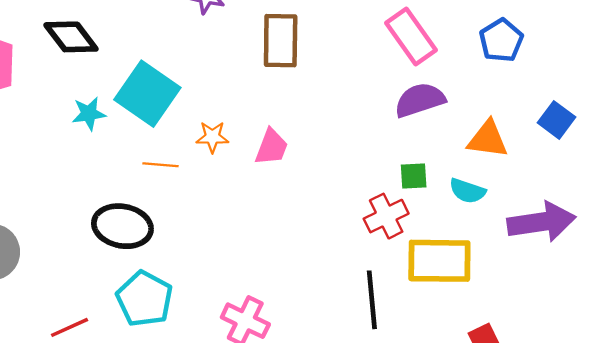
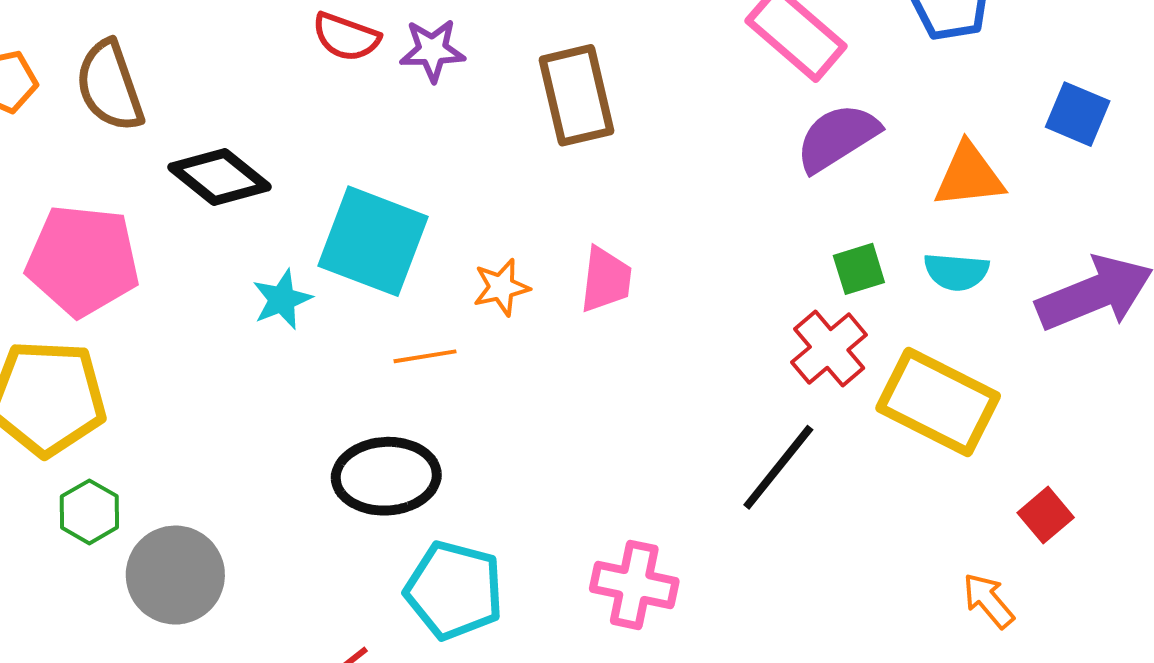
yellow rectangle: (439, 261) -> (938, 402), turned 40
black line: (372, 300) -> (778, 467), moved, turned 58

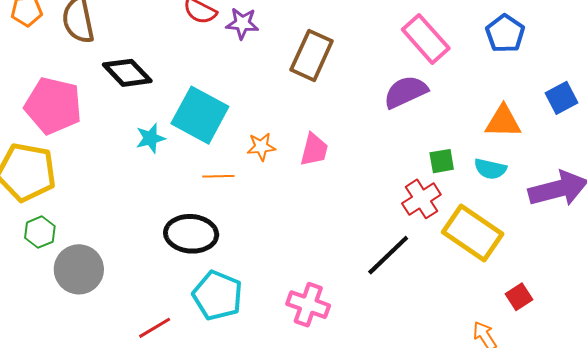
brown rectangle: (576, 95) -> (312, 55), turned 30
blue square: (1078, 114) -> (562, 98), turned 32
purple semicircle: (837, 138) -> (406, 92), moved

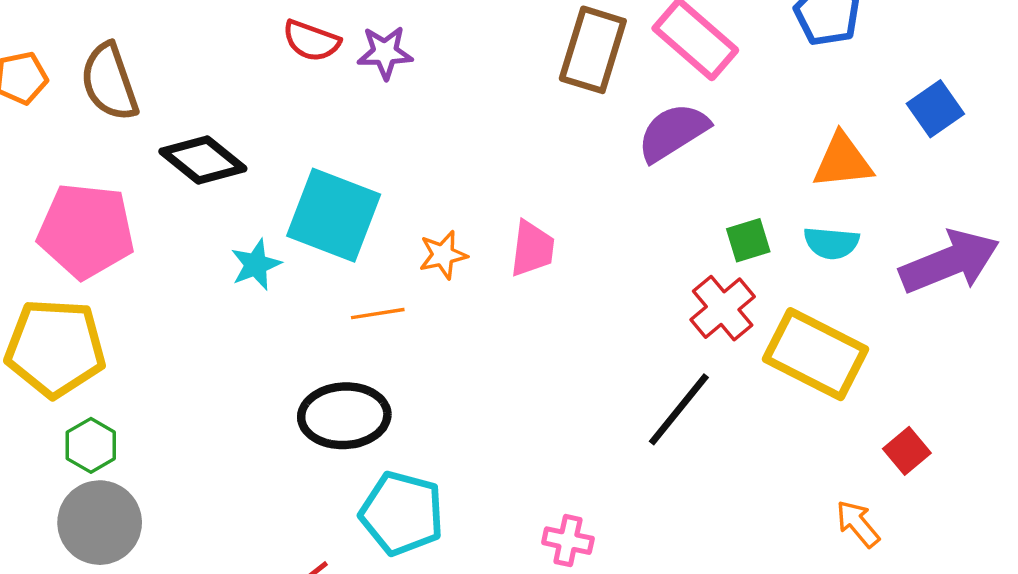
brown rectangle: (312, 55) -> (593, 50), moved
gray circle: (79, 269) -> (100, 523), moved
pink cross: (308, 305) -> (568, 541), moved, size x0.7

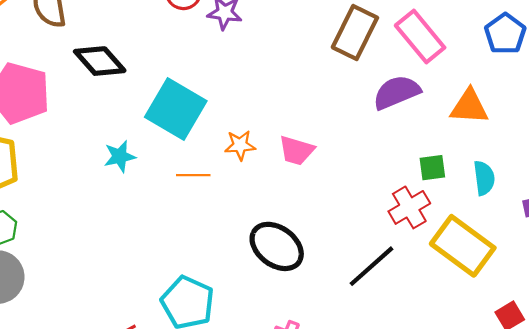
orange triangle: (843, 161) -> (469, 107), moved
cyan semicircle: (831, 243) -> (484, 178), turned -112
pink trapezoid: (532, 249) -> (296, 151), turned 90
cyan star: (256, 265) -> (120, 156), moved
black ellipse: (344, 416) -> (277, 246), moved, turned 30

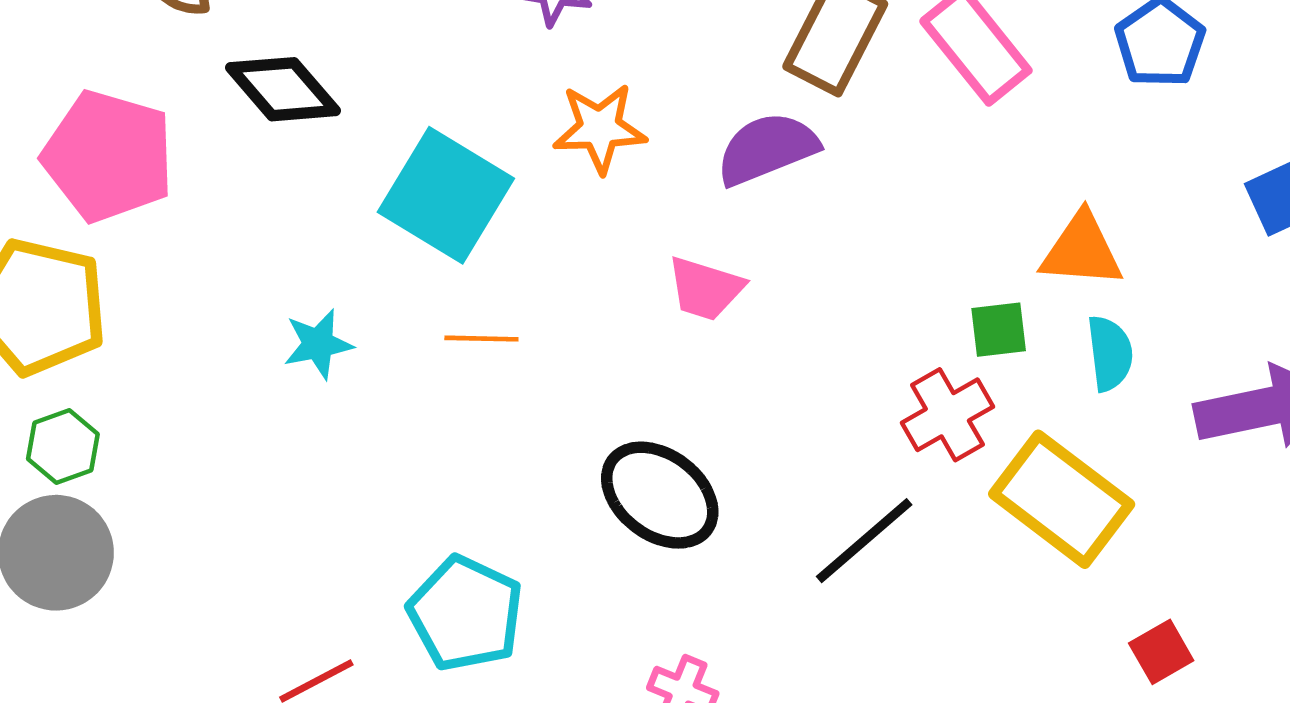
purple semicircle: (397, 92) -> (767, 149), moved
orange triangle: (469, 107) -> (1082, 250), moved
orange star: (240, 145) -> (600, 128), moved, size x1.4
cyan star: (120, 156) -> (318, 344), moved

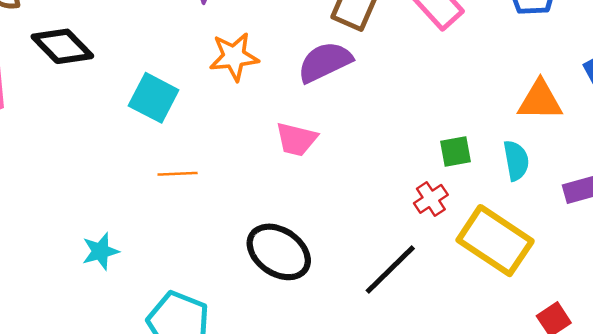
cyan square: (446, 195) -> (154, 98), size x0.7
orange triangle: (1082, 250) -> (540, 100), moved
cyan star: (318, 344) -> (100, 251), moved
red cross: (947, 415) -> (431, 199), size x0.7

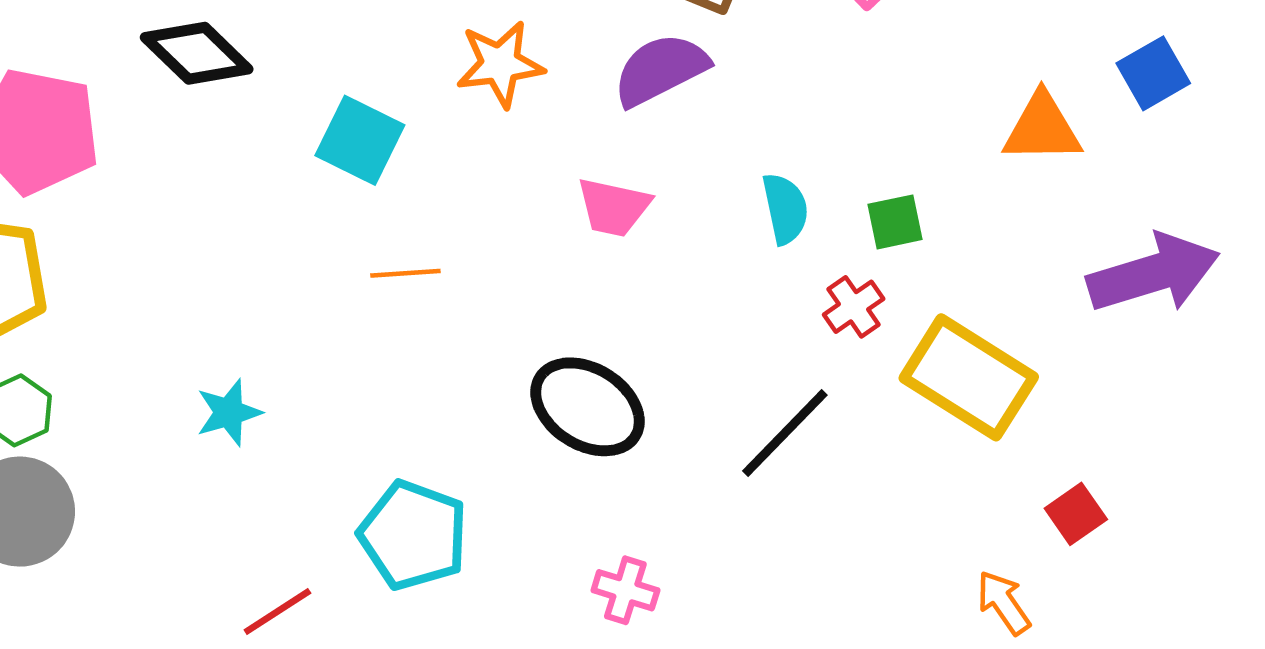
cyan semicircle: (516, 160) -> (785, 209), moved
cyan star: (100, 251) -> (229, 413), moved

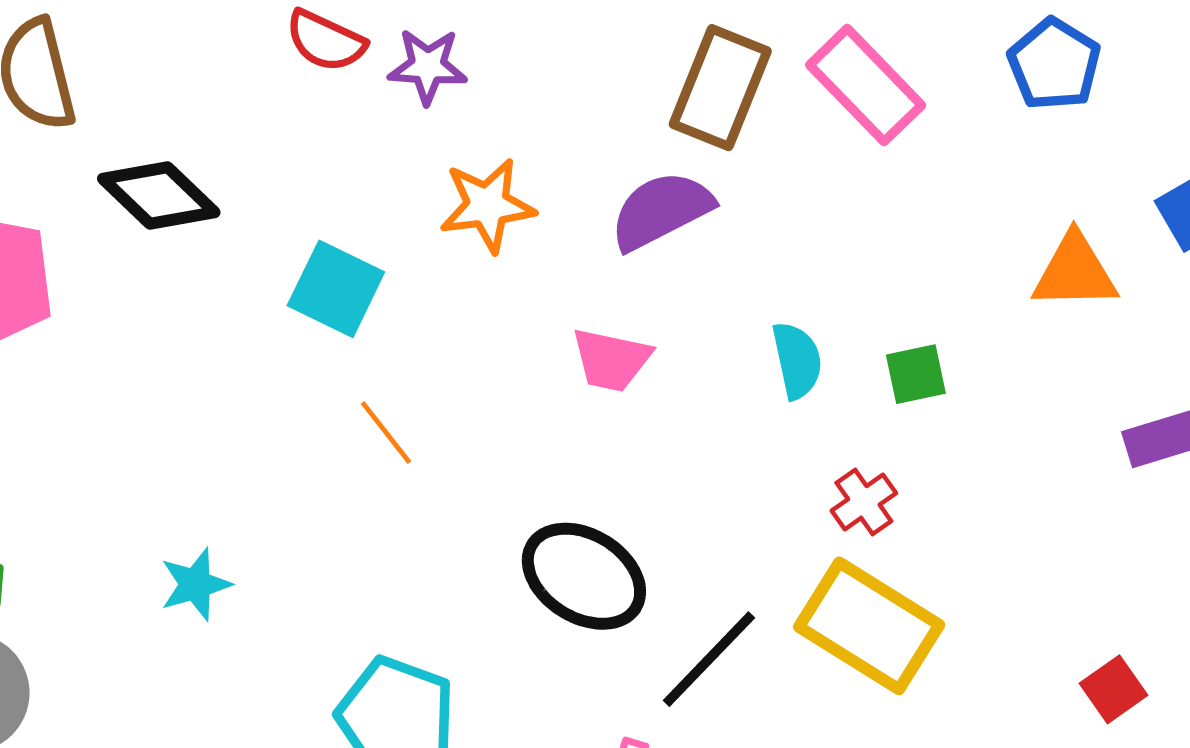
orange line: (405, 273) -> (386, 433), turned 56
red cross: (854, 307) -> (864, 502), moved
yellow rectangle: (969, 377) -> (869, 626), moved
black line: (785, 433) -> (709, 659), moved

